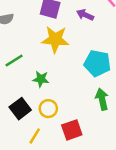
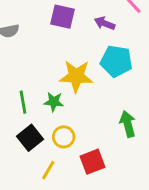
yellow star: (55, 39) -> (76, 76), moved
green line: (14, 60) -> (23, 102), moved, turned -66
cyan pentagon: (97, 63) -> (116, 61), moved

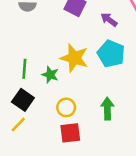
yellow circle: (64, 137) -> (66, 107), moved
black square: (30, 138) -> (23, 100), turned -30
yellow line: (48, 170) -> (18, 125), moved

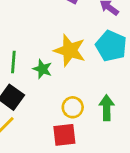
yellow circle: (66, 107) -> (73, 107), moved

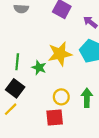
yellow star: (70, 50) -> (60, 54), turned -30

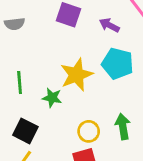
green line: (17, 62) -> (20, 82), moved

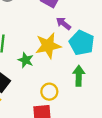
purple arrow: (109, 25) -> (63, 23), moved
green arrow: (123, 126) -> (79, 76), moved

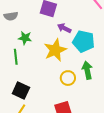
green star: (26, 60) -> (25, 38), moved
yellow circle: (49, 92) -> (68, 78), moved

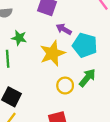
green arrow: (87, 70) -> (87, 78), turned 48

